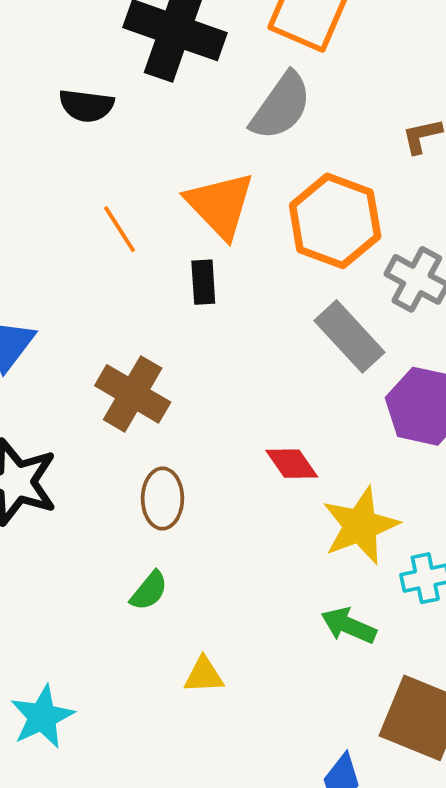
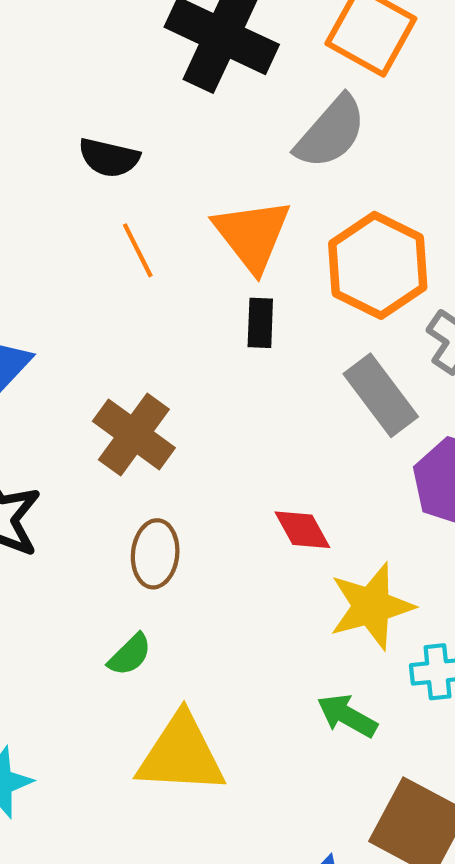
black semicircle: (86, 106) -> (109, 158), moved
black rectangle: (203, 282) -> (260, 323), moved
yellow triangle: (204, 675) -> (181, 754), size x2.0

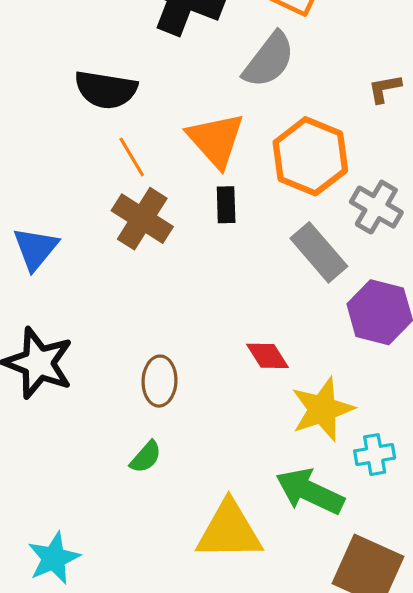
black semicircle: (109, 158) -> (106, 90), size x1.4
brown cross: (134, 434) -> (142, 219), moved
green arrow: (347, 716) -> (310, 492), size x1.5
yellow triangle: (181, 754) -> (229, 531), moved

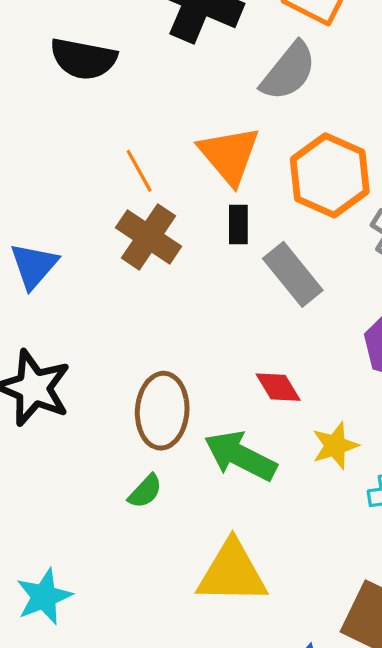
black semicircle: (106, 90) -> (83, 59), moved
gray rectangle: (319, 252) -> (293, 274), moved
brown ellipse: (159, 381) -> (162, 411), size x1.4
yellow star: (322, 409) -> (335, 446), size x0.7
green arrow: (310, 492) -> (240, 456), moved

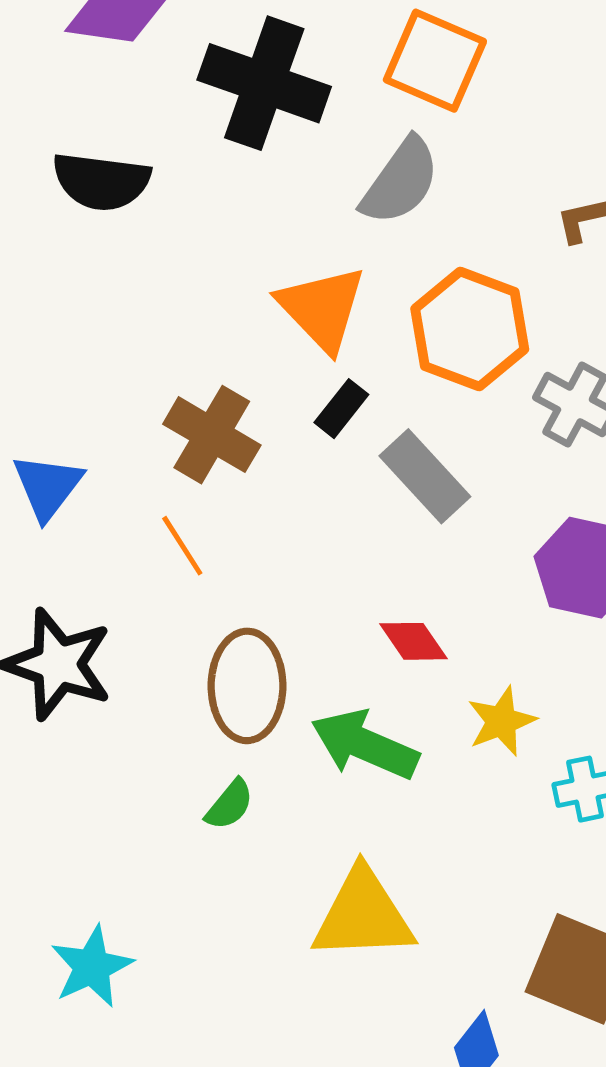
orange line: (139, 171) -> (182, 546), moved
black rectangle: (238, 225) -> (341, 409), turned 42

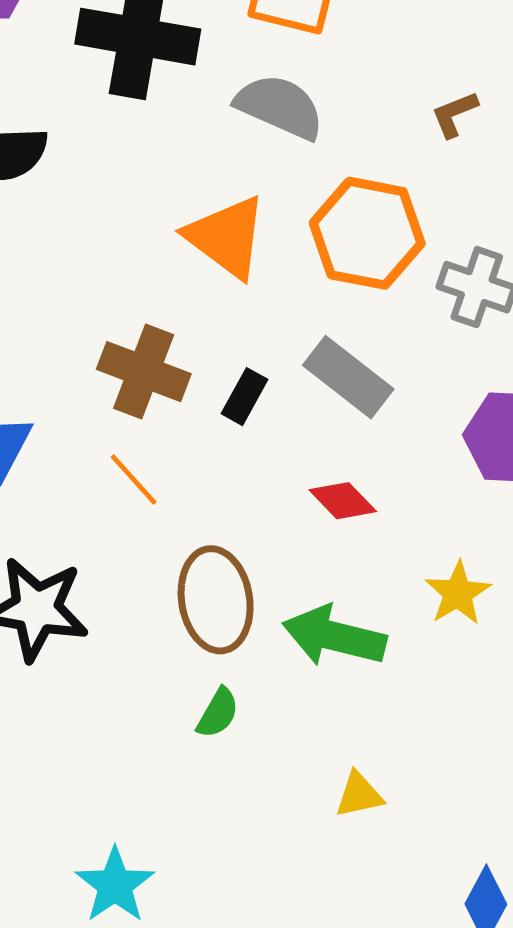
gray semicircle: (400, 181) -> (280, 107), turned -92
black rectangle: (341, 409) -> (245, 397), moved
red diamond: (413, 641) -> (343, 501), moved
yellow triangle: (363, 915) -> (359, 795), size x0.5

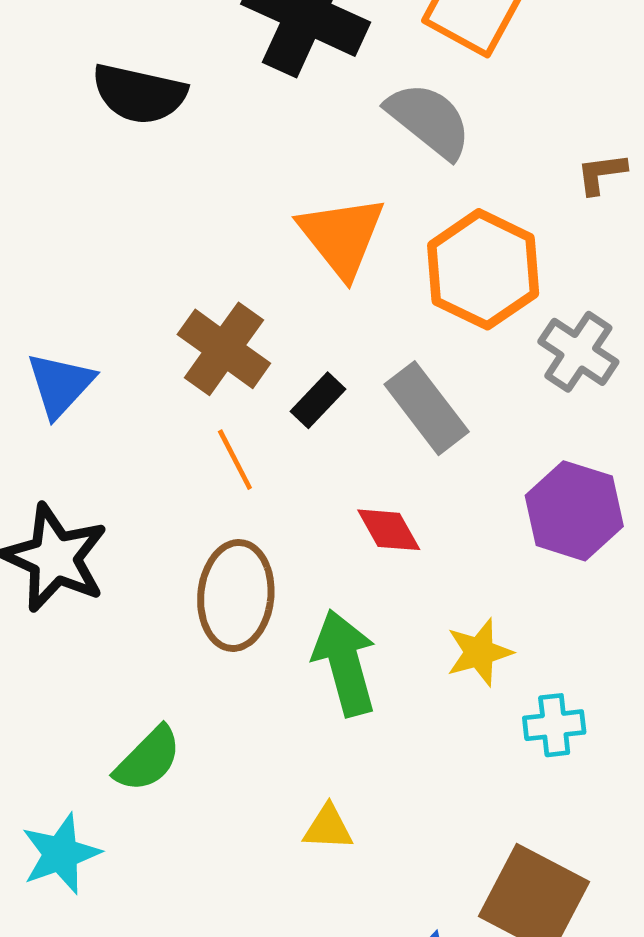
orange line: (134, 479) -> (235, 460), moved
green arrow: (334, 636) -> (345, 663), turned 46
green semicircle: (218, 713) -> (148, 759), moved, size x1.4

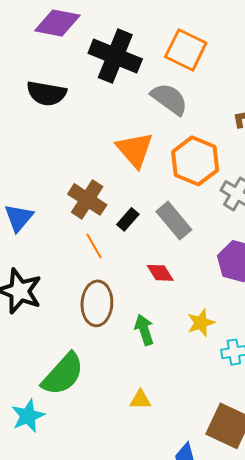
green arrow: (345, 663) -> (144, 330), size x0.7
green semicircle: (148, 759) -> (63, 374), size x1.5

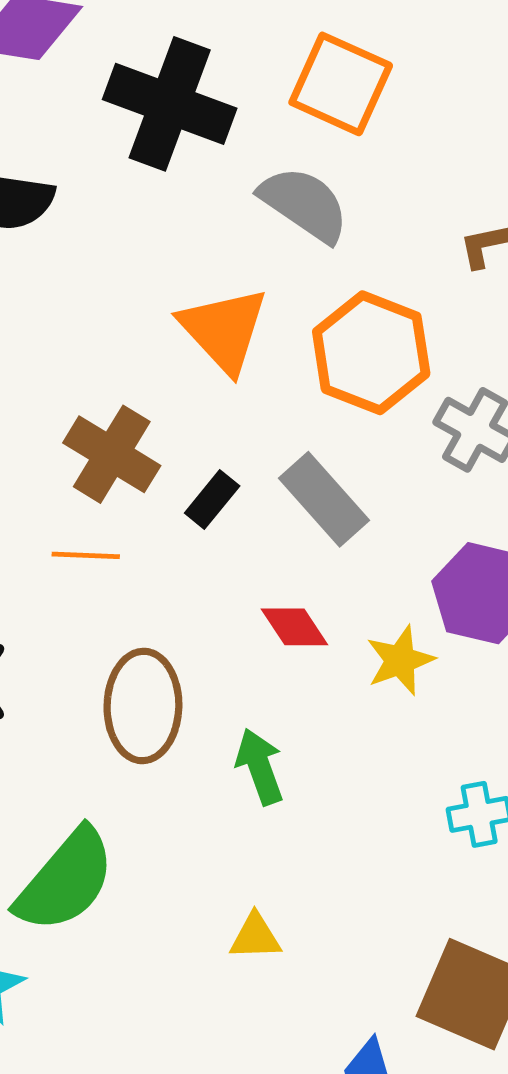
orange line: (94, 246) -> (86, 555), moved, turned -56
yellow star: (201, 323) -> (400, 660), moved

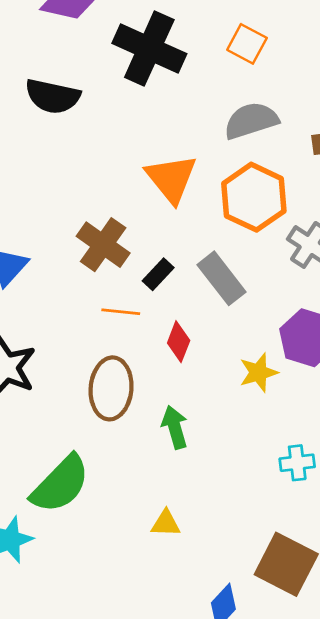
orange square: (341, 84) -> (247, 44), size x0.7
gray semicircle: (304, 204) -> (251, 121), moved, turned -56
orange line: (86, 555) -> (121, 312), moved
red diamond: (295, 627) -> (179, 342), moved, turned 51

